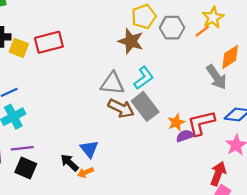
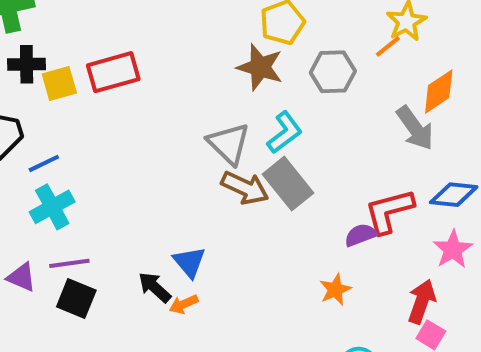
gray hexagon: (172, 28) -> (333, 72), moved
yellow square: (19, 48) -> (59, 84), turned -36
gray triangle: (112, 83) -> (229, 144), turned 40
orange star: (176, 122) -> (335, 290), moved

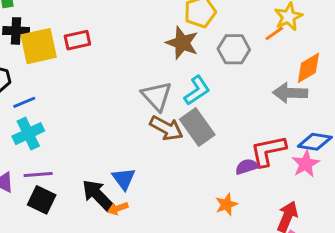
red rectangle: (113, 72) -> (77, 40), size x0.7
yellow square: (59, 84) -> (39, 46), size x1.5
gray arrow: (415, 128) -> (290, 93), turned 124
pink star: (453, 249) -> (306, 164), moved
black arrow: (155, 287) -> (98, 195), size x1.4

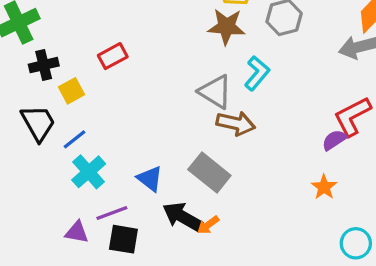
yellow square: (39, 46) -> (72, 91), moved, size x0.6
gray rectangle: (197, 127) -> (209, 172), moved
blue triangle: (124, 179) -> (150, 179), moved

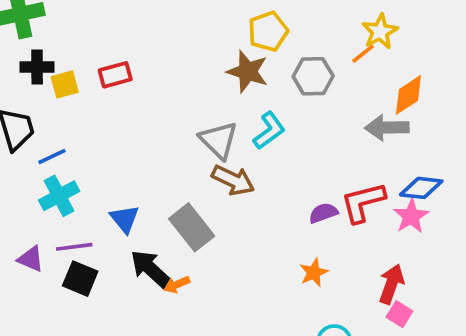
yellow square: (72, 91) -> (65, 84), moved
purple semicircle: (334, 140) -> (323, 213), moved

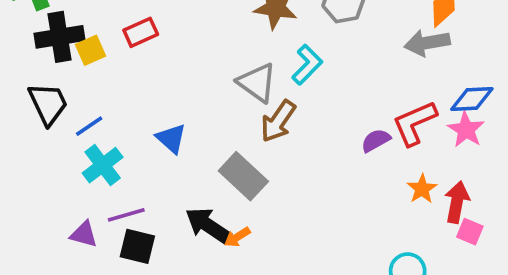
black cross: (37, 67) -> (59, 37), size x1.4
brown arrow: (233, 180) -> (278, 121), turned 108
blue triangle: (125, 219) -> (171, 139), moved
orange star: (314, 273) -> (422, 189), moved

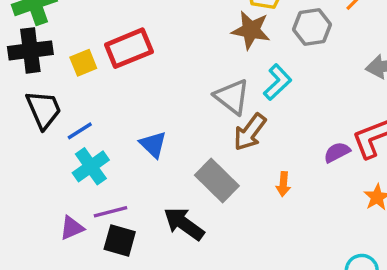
red rectangle: (141, 32) -> (129, 48), size x1.5
black cross: (59, 37) -> (30, 50), moved
purple triangle: (84, 234) -> (72, 228), turned -40
orange arrow: (237, 237) -> (283, 184), moved, turned -55

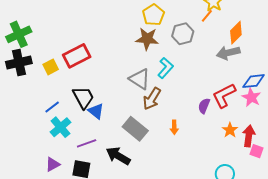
black trapezoid: (44, 110) -> (83, 97), moved
purple semicircle: (337, 152) -> (204, 106), turned -35
purple line: (111, 212) -> (87, 143), moved

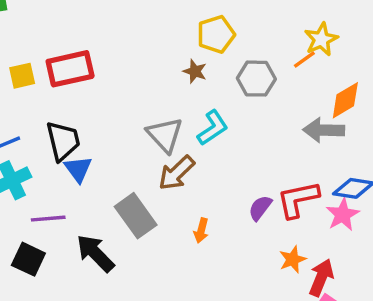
brown star: (147, 39) -> (195, 71), size x0.6

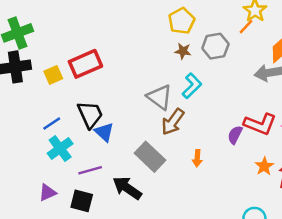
brown star: (195, 71) -> (183, 51), moved
red L-shape: (298, 199) -> (260, 124), turned -136

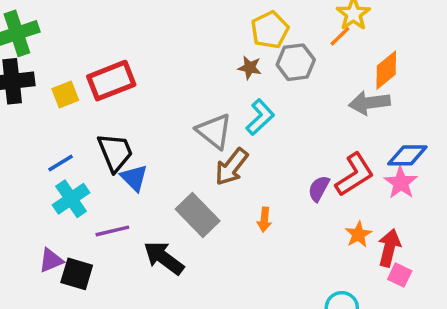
yellow pentagon: (182, 21) -> (270, 30), moved
red L-shape: (260, 124) -> (355, 175), turned -56
black square: (82, 201) -> (77, 274), moved

